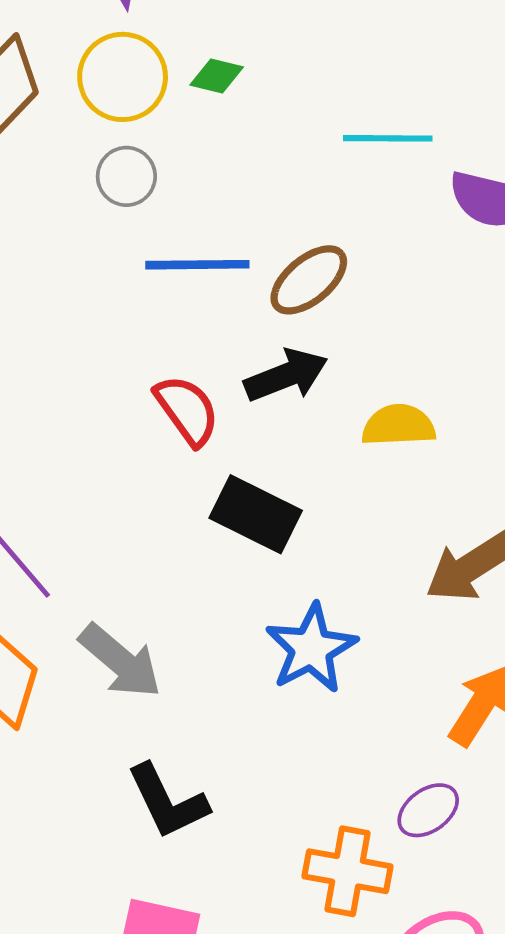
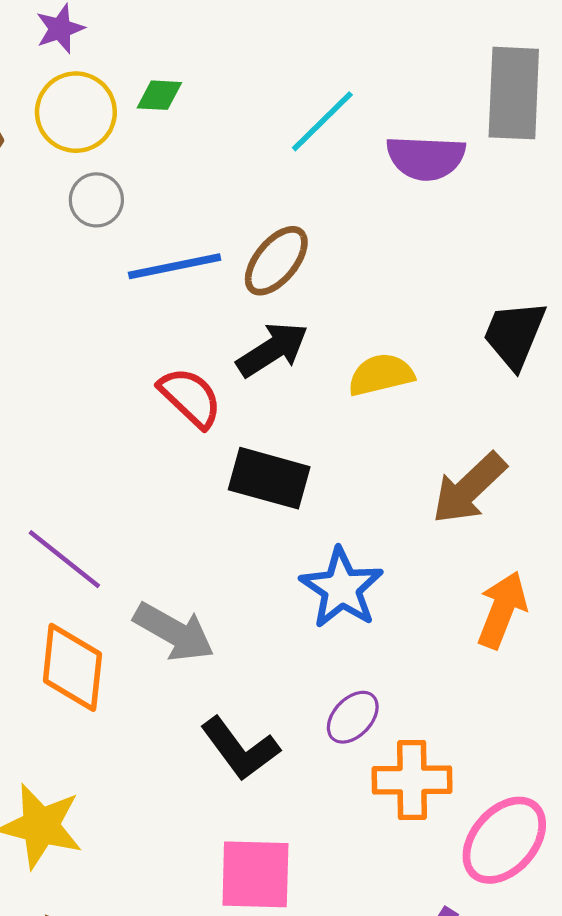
cyan line: (388, 138) -> (322, 121), turned -34
purple ellipse: (428, 810) -> (353, 717), moved

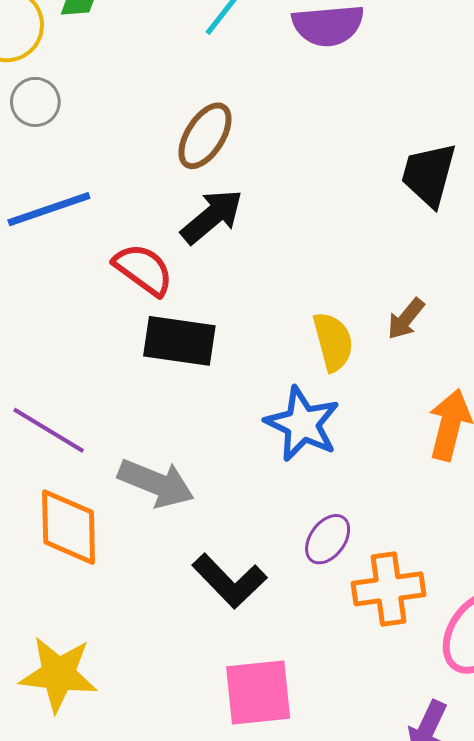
blue line: (175, 266) -> (49, 209), moved
yellow semicircle: (381, 375) -> (333, 342), moved, turned 96
black rectangle: (269, 478) -> (179, 341), moved
brown arrow: (469, 488) -> (406, 319), size x0.6

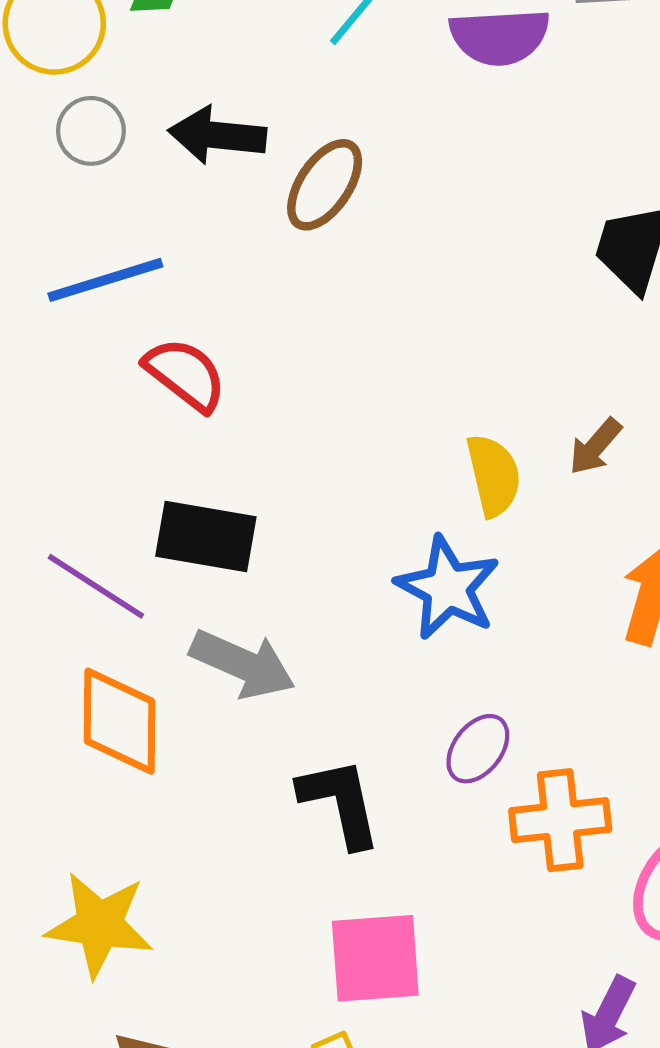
black arrow: (212, 216) -> (217, 135), moved, turned -136
red semicircle: (143, 269) -> (185, 374), moved
black rectangle: (179, 341) -> (206, 537), moved
black L-shape: (229, 581) -> (340, 802), turned -150

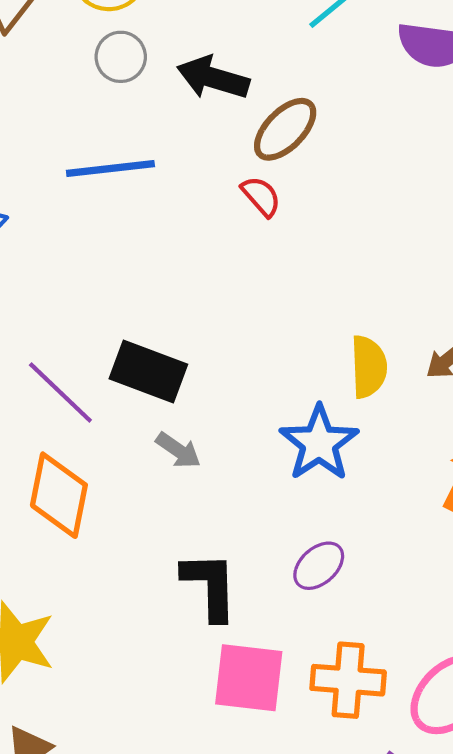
red semicircle: (185, 374) -> (261, 196), moved, size x0.7
gray arrow: (243, 664) -> (178, 450), moved, size x0.6
orange cross: (560, 820) -> (348, 680), moved
pink square: (375, 958) -> (249, 678), moved

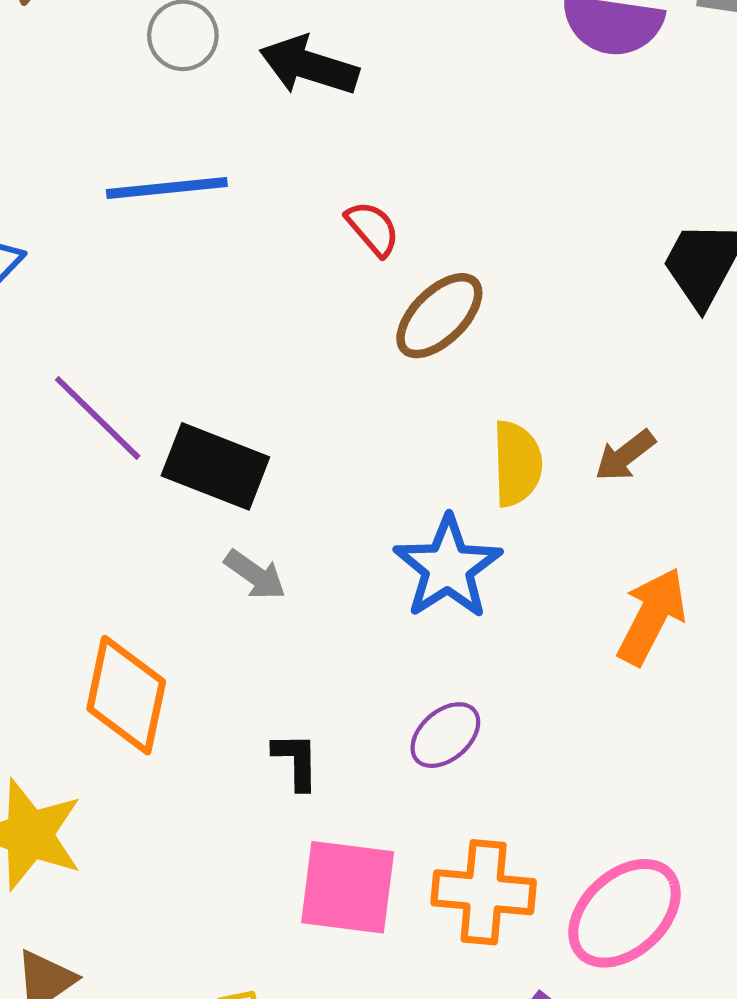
brown ellipse: (285, 129) -> (439, 316), moved
purple line: (60, 393) -> (98, 418), moved
orange diamond: (59, 495) -> (126, 695), moved
black L-shape: (210, 586) -> (296, 761), size x0.6

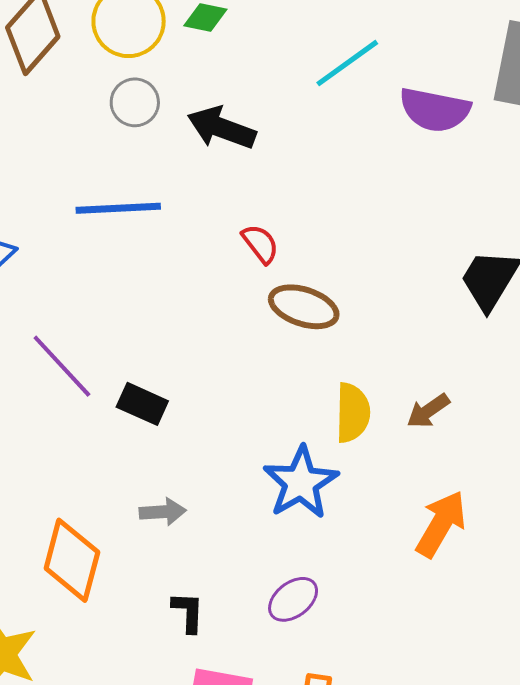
brown ellipse: (439, 316) -> (304, 307), turned 60
black rectangle: (215, 466) -> (142, 404), size x0.7
gray arrow: (255, 575) -> (163, 512), moved, turned -42

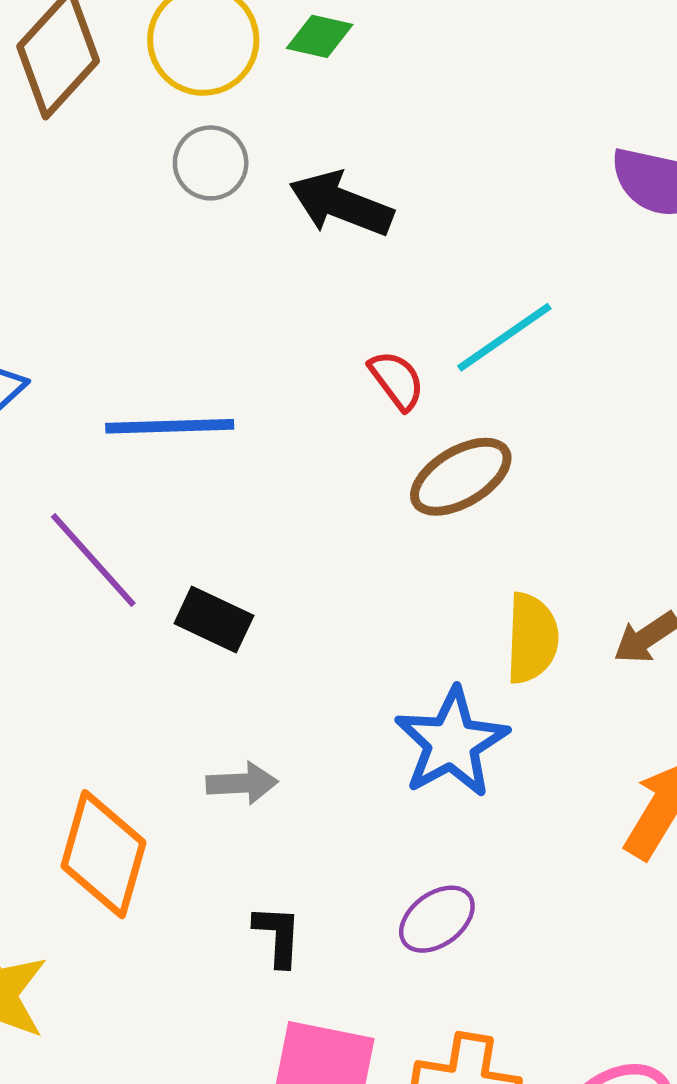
cyan line: (347, 63) -> (504, 337), moved
blue line: (118, 208) -> (170, 426), moved
brown ellipse: (304, 307) -> (461, 477), turned -50

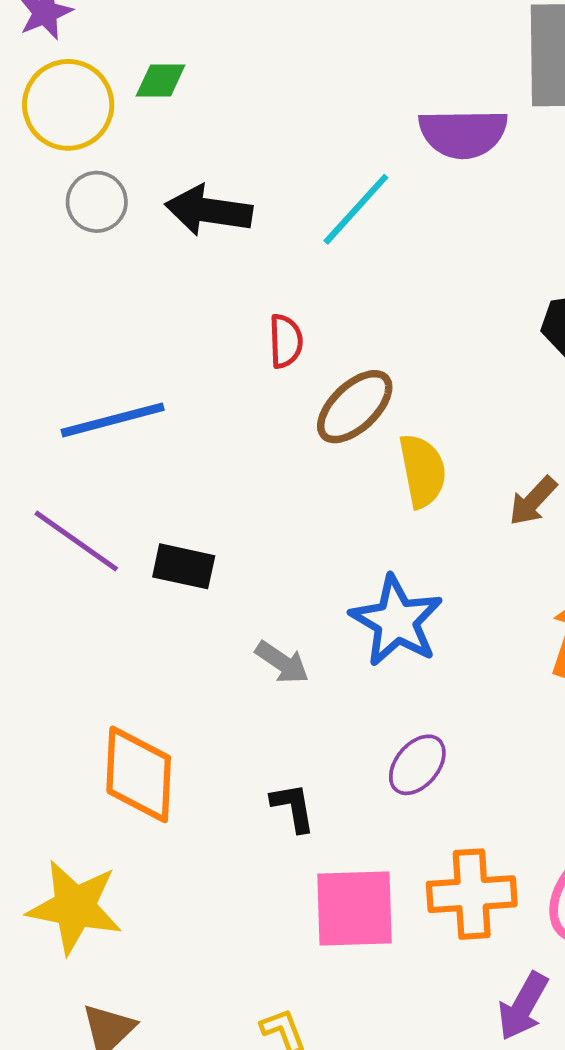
cyan line: (504, 337) -> (356, 209), moved
red semicircle: (397, 380) -> (286, 341), turned 48
yellow semicircle: (532, 638) -> (422, 471), moved
gray arrow: (242, 783) -> (282, 662), moved, turned 50

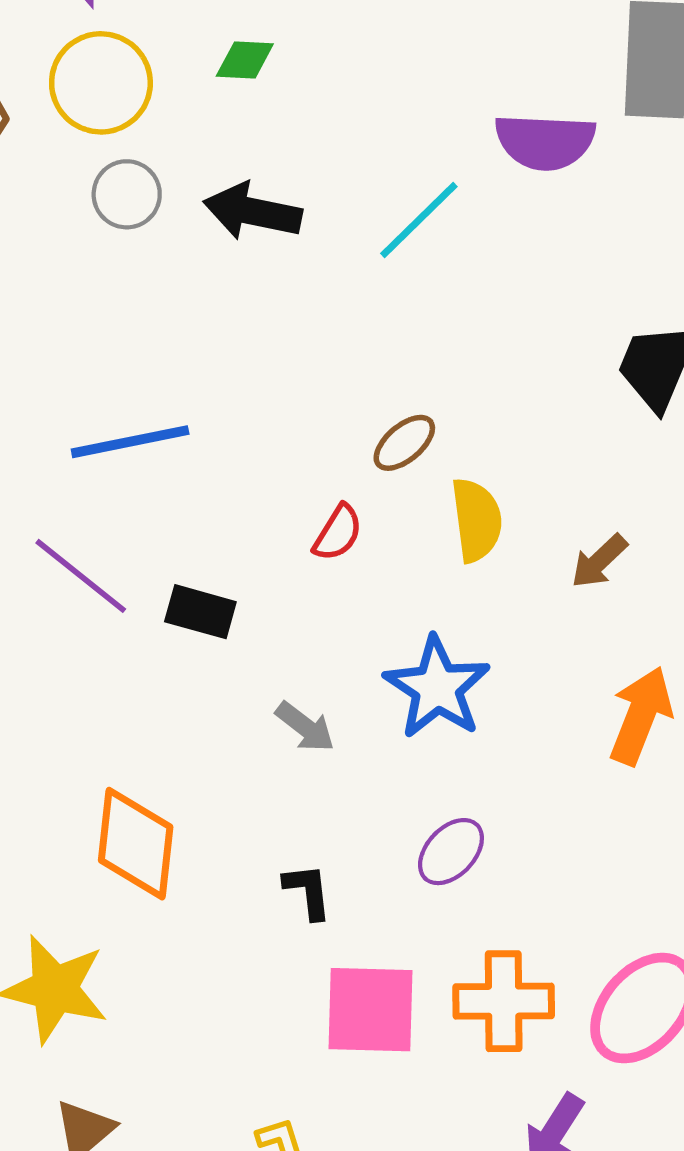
green diamond: (161, 80) -> (245, 60), moved
red semicircle: (286, 341) -> (338, 533), moved, turned 30
brown ellipse: (355, 407) -> (404, 443), size x0.7

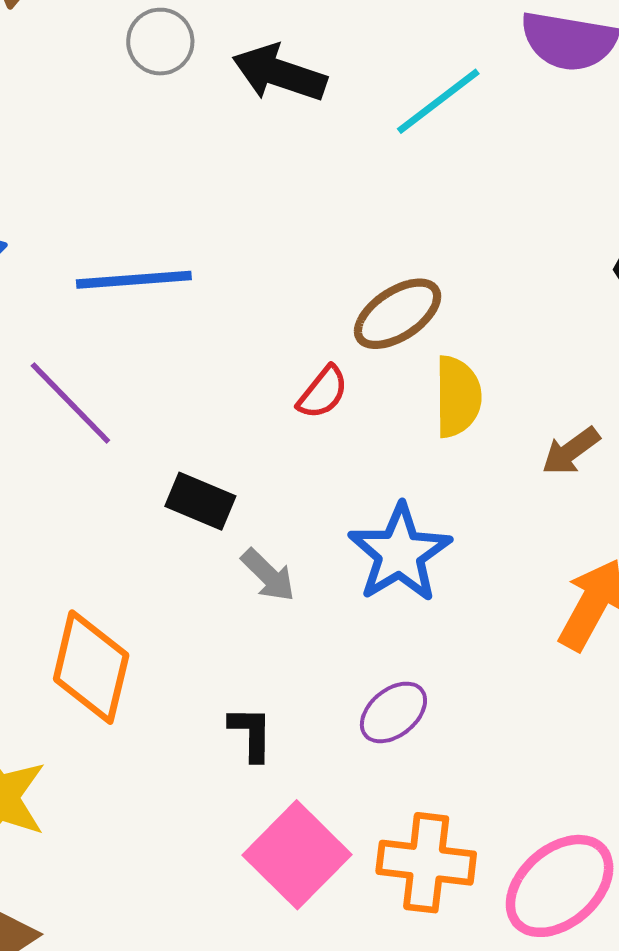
brown ellipse: (404, 443) -> (398, 314), size x1.4
black rectangle: (200, 612) -> (200, 501), moved
pink square: (370, 1010) -> (297, 855), turned 36

